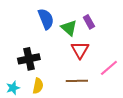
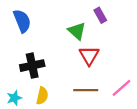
blue semicircle: (46, 19) -> (22, 21), moved
purple rectangle: (89, 22) -> (100, 15), moved
pink line: (109, 68) -> (121, 88), moved

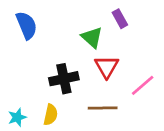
black cross: (32, 66) -> (64, 79), moved
pink line: (121, 88) -> (143, 85), moved

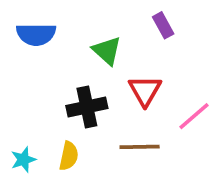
blue semicircle: (27, 25) -> (36, 34), turned 112
green triangle: (92, 37) -> (107, 51), moved

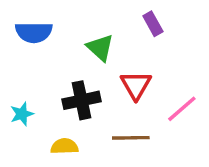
yellow semicircle: (69, 156) -> (64, 146), turned -104
cyan star: (23, 160) -> (22, 114), moved

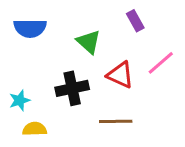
red triangle: (136, 85) -> (120, 75), turned -36
pink line: (182, 109) -> (161, 63), moved
yellow semicircle: (64, 146) -> (35, 129), moved

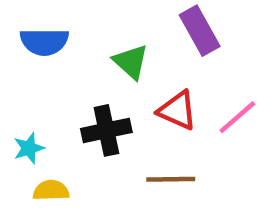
purple rectangle: (135, 21) -> (200, 31), size x1.5
pink line: (161, 63) -> (237, 117), moved

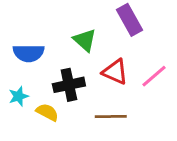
blue semicircle: (44, 42) -> (29, 53), moved
yellow semicircle: (51, 190) -> (47, 112), moved, turned 30

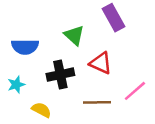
pink line: (154, 76) -> (135, 91), moved
yellow semicircle: (47, 112) -> (41, 110), moved

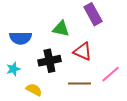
green triangle: (74, 35) -> (61, 29), turned -30

